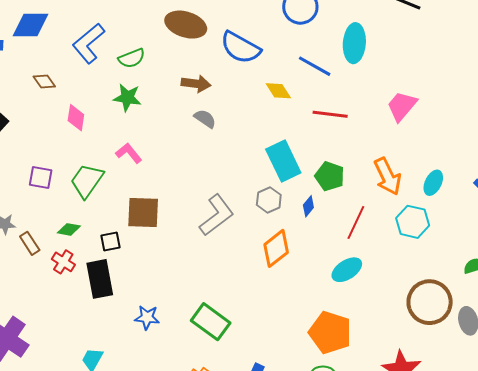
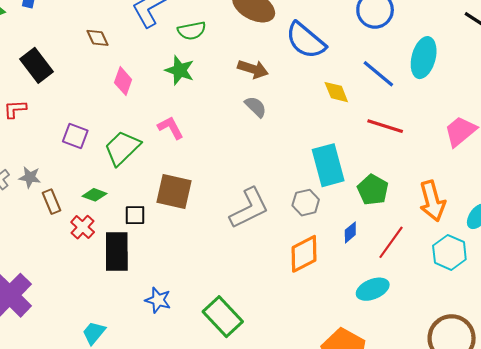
blue diamond: (308, 206) -> (350, 232), moved

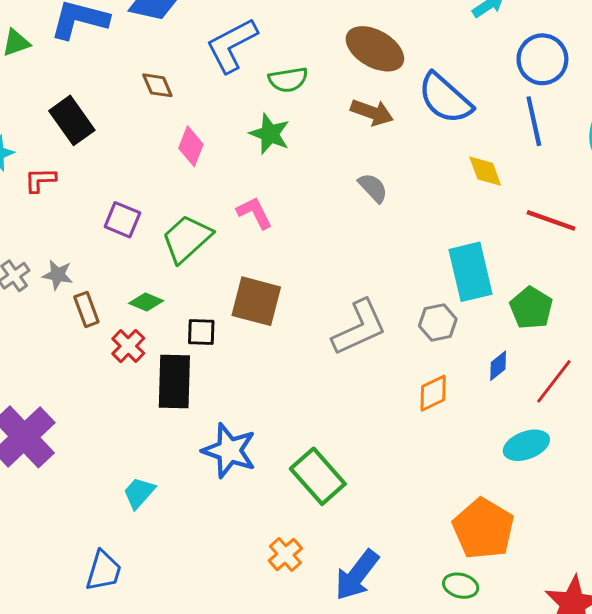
brown arrow: (253, 69) -> (372, 112), moved
blue line: (378, 74) -> (534, 121), moved, turned 36
orange diamond: (304, 254) -> (433, 393), size x0.7
blue star: (158, 300) -> (229, 451), size x1.5

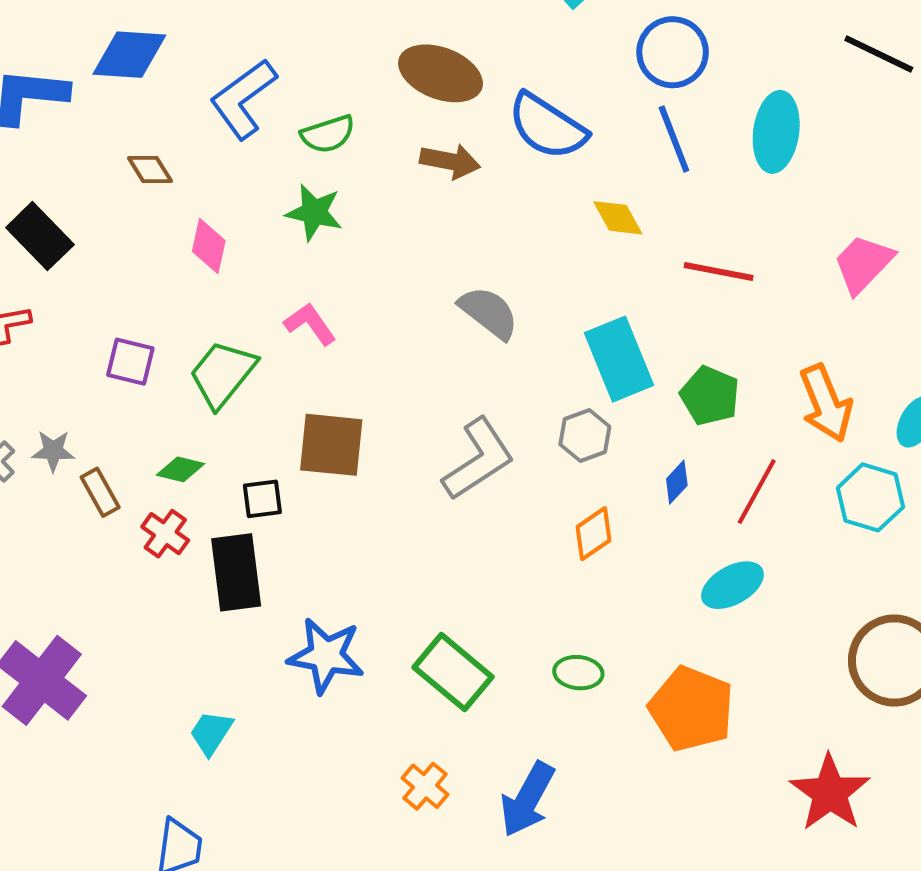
gray semicircle: (373, 188) -> (489, 313), moved, size x1.4
green ellipse: (461, 586) -> (578, 673), moved

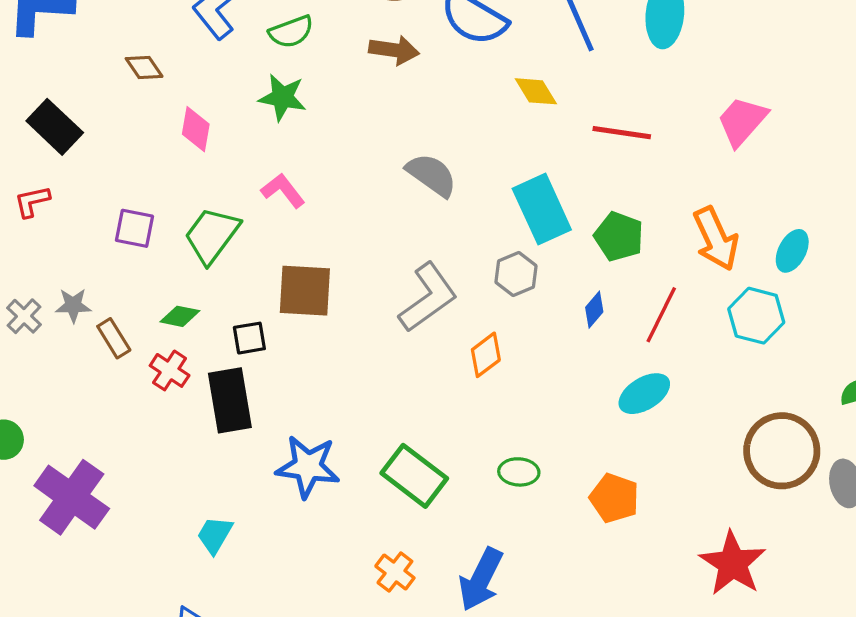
orange diamond: (594, 534) -> (486, 355), moved
orange pentagon: (691, 709) -> (614, 498), size x0.7

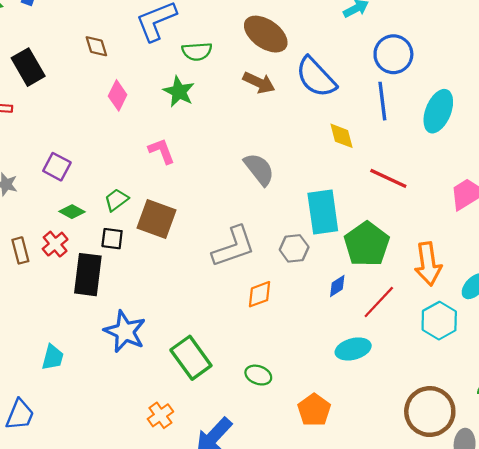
purple square: (134, 228) -> (57, 167), moved
green trapezoid: (212, 235) -> (116, 200), moved, size x0.6
green pentagon: (619, 236) -> (367, 244), size x1.4
brown rectangle: (114, 338) -> (20, 250), moved
cyan trapezoid: (215, 535) -> (53, 357), turned 148

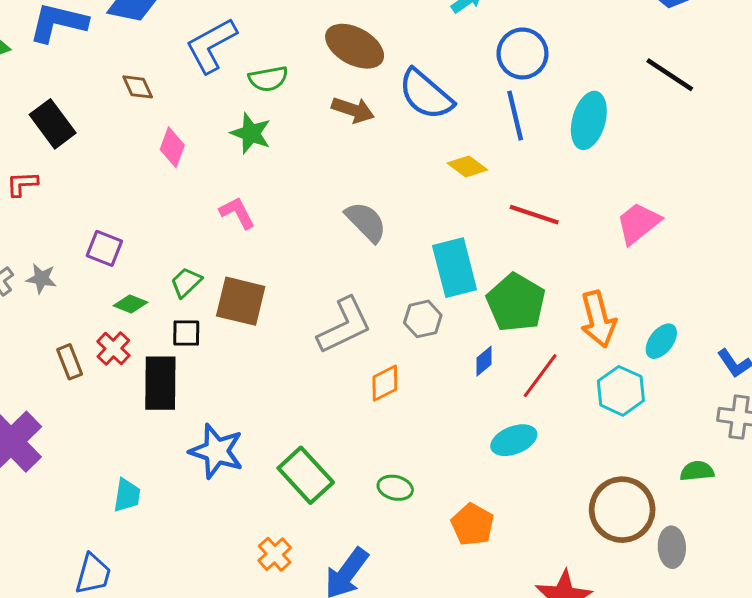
yellow diamond: (341, 136) -> (467, 167), turned -32

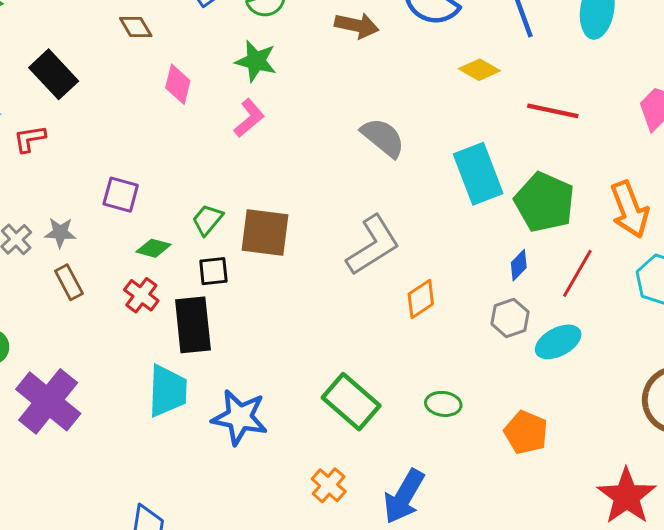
pink L-shape: (237, 213) -> (249, 118), moved, turned 84
gray hexagon: (423, 319) -> (510, 318), moved
brown rectangle: (70, 362) -> (69, 282), moved
blue star: (216, 451) -> (240, 417), moved
cyan trapezoid: (127, 495) -> (168, 391), moved, size x1.5

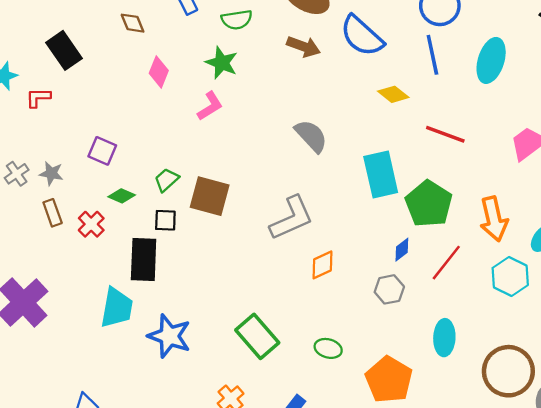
red cross: (141, 295) -> (91, 224), moved
cyan ellipse: (558, 342) -> (444, 338), moved, turned -68
orange pentagon: (526, 432) -> (389, 380), size x1.4

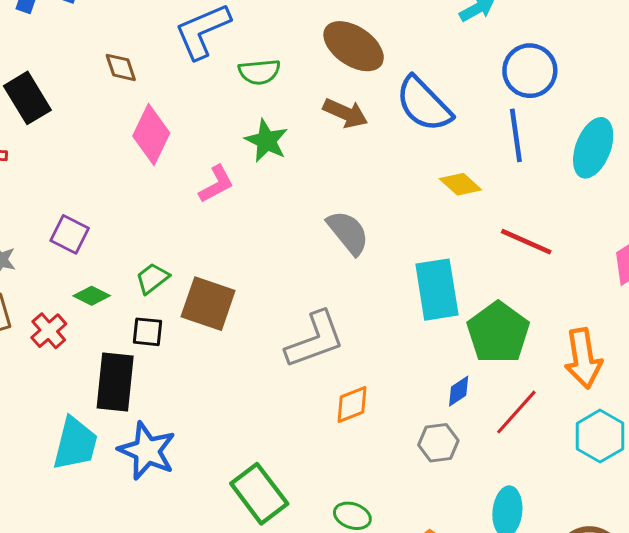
green star: (222, 63) -> (266, 141), moved
pink diamond: (159, 72) -> (151, 135), size x1.4
blue star: (169, 336) -> (147, 451), moved

